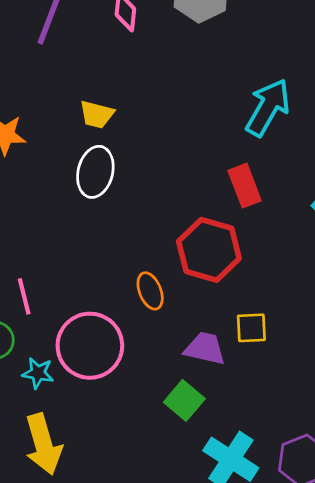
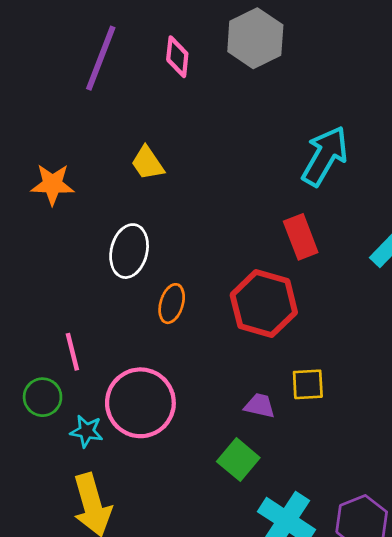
yellow trapezoid: (97, 114) -> (148, 163), turned 42
white ellipse: (95, 172) -> (129, 251), moved
orange ellipse: (150, 291) -> (172, 304), moved, turned 39
purple trapezoid: (205, 348) -> (260, 406), size x0.7

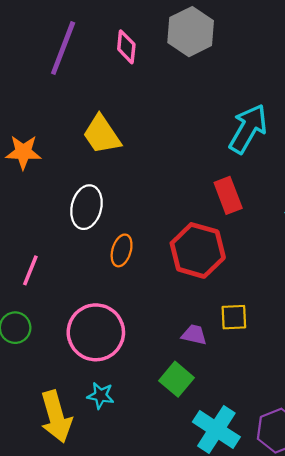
yellow trapezoid: (148, 163) -> (102, 135), size x1.4
pink line: (72, 352) -> (30, 270), moved, turned 36
cyan star: (87, 431) -> (101, 396), moved

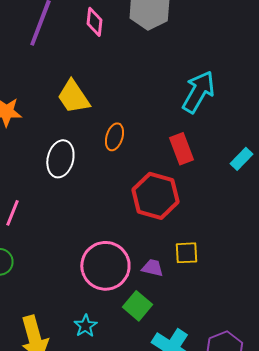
orange ellipse: (122, 250) -> (114, 137), moved
pink circle: (96, 332) -> (105, 266), moved
cyan star: (101, 396) -> (85, 326), moved, turned 30

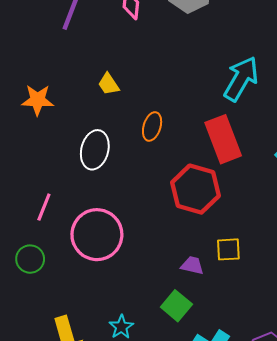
yellow trapezoid: (73, 97) -> (109, 84), size x0.6
red rectangle: (181, 149) -> (223, 139), size x1.4
pink circle: (105, 266) -> (97, 235), moved

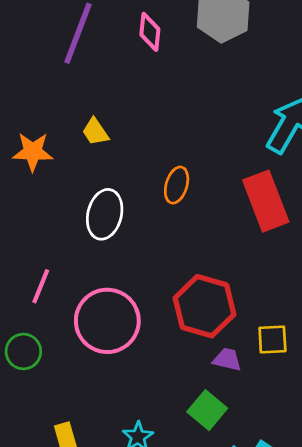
yellow trapezoid: (109, 84) -> (95, 132), moved
red hexagon: (196, 189) -> (204, 306), moved

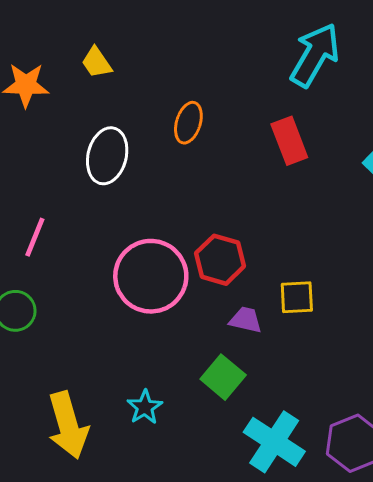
red rectangle: (266, 201) -> (289, 141), size x0.7
red hexagon: (204, 306) -> (220, 260), size x0.7
pink circle: (107, 321) -> (151, 276), moved

